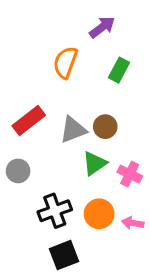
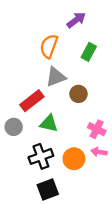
red rectangle: (29, 121) -> (32, 101), moved
gray triangle: (73, 130) -> (56, 77), moved
green triangle: (95, 163) -> (49, 123), moved, turned 48
pink arrow: (133, 223) -> (99, 152), moved

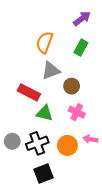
purple arrow: (76, 20) -> (82, 18), moved
red rectangle: (32, 101) -> (29, 92), turned 65
gray circle: (14, 127) -> (12, 141), moved
pink cross: (97, 129) -> (77, 112), moved

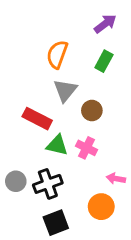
gray triangle: (51, 70) -> (65, 90), turned -30
pink cross: (77, 112) -> (87, 148), moved
orange circle: (67, 145) -> (101, 207), moved

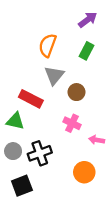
green triangle: (57, 145) -> (15, 121), moved
pink arrow: (116, 179) -> (97, 140), moved
black square: (56, 223) -> (22, 186), moved

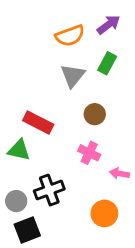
orange semicircle: (48, 45) -> (70, 36), moved, turned -130
gray triangle: (54, 75) -> (73, 76), moved
gray circle: (13, 151) -> (16, 201), moved

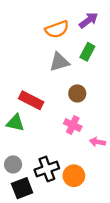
gray triangle: (73, 76) -> (59, 62), turned 35
black cross: (49, 190) -> (47, 169), moved
orange circle: (104, 213) -> (74, 176), moved

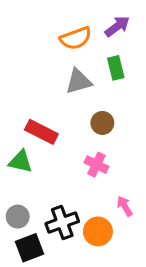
green rectangle: (87, 52) -> (116, 68), turned -42
pink arrow: (98, 142) -> (125, 206), moved, turned 49

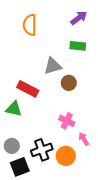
orange semicircle: (76, 38) -> (30, 25), moved, turned 110
green rectangle: (116, 68) -> (78, 46), turned -70
gray triangle: (79, 81) -> (53, 66), moved
pink cross: (96, 165) -> (67, 121), moved

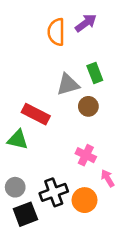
purple arrow: (79, 18) -> (86, 23), moved
orange semicircle: (30, 25) -> (56, 32), moved
green rectangle: (78, 46) -> (95, 73), moved, turned 63

